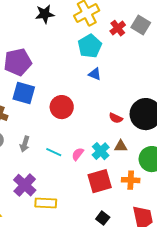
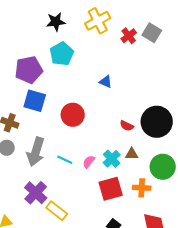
cyan pentagon: (90, 46) -> (62, 54), moved
gray arrow: (25, 144) -> (36, 152), size x1.8
yellow rectangle: (46, 203) -> (57, 211), turned 35

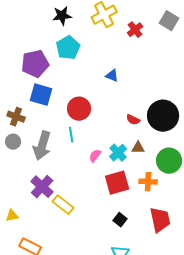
gray square: (152, 33) -> (169, 21), moved
cyan line: (65, 160) -> (71, 135), moved, turned 56

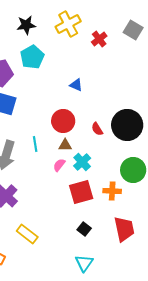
red circle: (79, 109) -> (63, 121), moved
red semicircle: (133, 120) -> (97, 129), turned 32
brown triangle: (138, 148) -> (65, 145), moved
yellow rectangle: (63, 205) -> (27, 234), moved

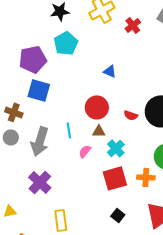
red semicircle: (97, 129) -> (131, 115), turned -40
pink semicircle: (59, 165) -> (85, 151), moved
yellow rectangle: (27, 234) -> (61, 220), turned 45

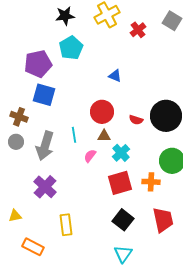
black square: (118, 215) -> (123, 220), size x1.5

